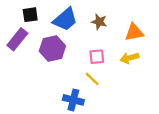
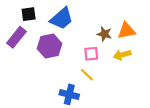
brown star: (99, 22) -> (104, 34), moved

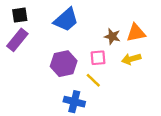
black square: (29, 14) -> (20, 15), moved
purple hexagon: (49, 46) -> (64, 64), moved

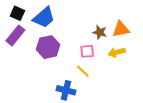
black square: (20, 15) -> (17, 13), turned 32
blue trapezoid: (66, 20) -> (44, 18), moved
purple hexagon: (64, 64) -> (48, 47), moved

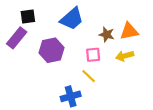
black square: (17, 13) -> (28, 16), moved, turned -32
blue trapezoid: (44, 18) -> (72, 19), moved
blue cross: (66, 90) -> (71, 96), turned -30

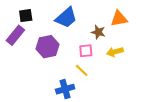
orange triangle: (129, 31) -> (119, 19), moved

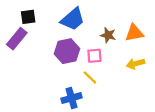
orange triangle: (119, 19) -> (134, 33), moved
purple hexagon: (47, 47) -> (67, 51), moved
yellow arrow: (115, 52) -> (136, 64), moved

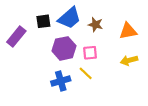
black square: (28, 17) -> (43, 21), moved
brown star: (108, 35) -> (95, 25), moved
blue cross: (72, 98) -> (61, 81), moved

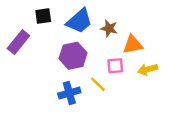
black square: (43, 21) -> (43, 16), moved
orange triangle: (128, 31) -> (133, 45), moved
pink square: (90, 53) -> (115, 66), moved

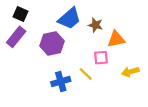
black square: (43, 16) -> (20, 14), moved, turned 32
purple hexagon: (73, 56) -> (52, 43), moved
yellow arrow: (148, 69) -> (130, 72), moved

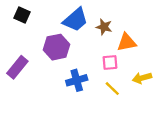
purple rectangle: (16, 37) -> (17, 67), moved
yellow line: (86, 74) -> (112, 89), moved
blue cross: (61, 82) -> (77, 80), moved

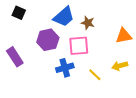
orange triangle: (127, 42) -> (124, 36), moved
pink square: (110, 62) -> (79, 46), moved, size x1.5
purple rectangle: (17, 67) -> (15, 57), turned -72

